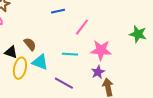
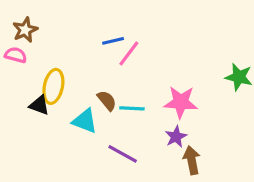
pink line: (82, 27) -> (129, 53), moved
brown semicircle: (30, 44) -> (107, 101), moved
yellow ellipse: (20, 68) -> (53, 86), moved

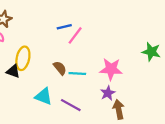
cyan triangle: (85, 121) -> (44, 96), moved

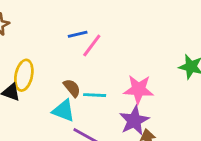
purple star: (108, 93) -> (134, 121), size x1.5
cyan triangle: (44, 96) -> (63, 111), moved

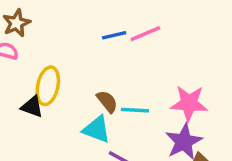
pink line: (92, 46) -> (145, 34), moved, turned 30

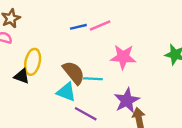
brown semicircle: (107, 101) -> (74, 73), size x1.5
pink star: (189, 103) -> (123, 57), moved

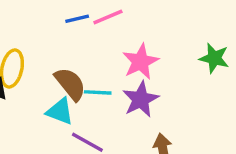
pink star: (123, 57) -> (141, 62), turned -30
purple star: (127, 100) -> (141, 99), moved

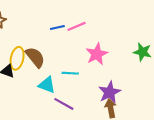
brown semicircle: (70, 84) -> (35, 57), moved
purple star: (141, 99) -> (110, 92), moved

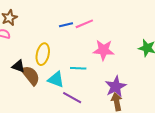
pink star: (97, 54) -> (103, 50), turned 30
brown semicircle: (35, 57) -> (31, 75), moved
yellow ellipse: (17, 58) -> (43, 54), moved

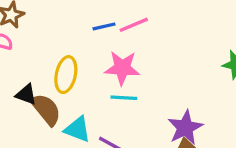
pink star: (103, 50) -> (122, 68), moved
cyan triangle: (56, 79) -> (77, 129), moved

